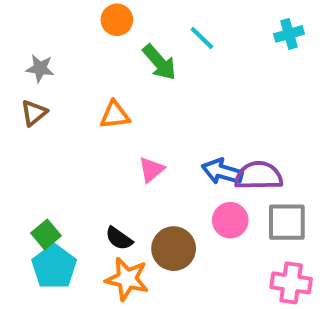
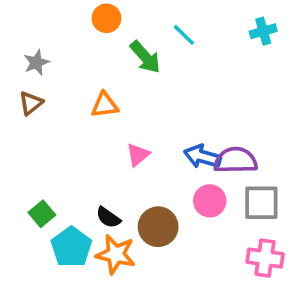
gray star: (40, 68) -> (36, 63), turned -30
cyan pentagon: (54, 267) -> (71, 247), moved

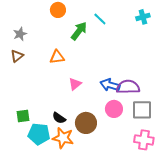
green arrow: (145, 57) -> (79, 31), turned -102
green square: (42, 214) -> (23, 116), turned 32
cyan pentagon: (71, 247) -> (39, 134), turned -30

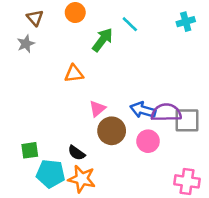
brown triangle: (17, 56) -> (35, 18), moved, turned -32
gray square: (142, 110) -> (187, 120), moved
brown circle: (86, 123) -> (112, 131), moved

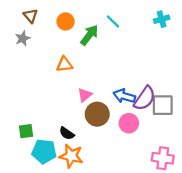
orange circle: (75, 13) -> (66, 21), moved
purple semicircle: (166, 113) -> (145, 98), turned 125

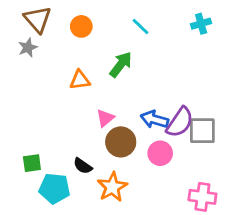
brown triangle: (31, 16) -> (38, 19), size x1.5
green arrow: (89, 35) -> (121, 64), moved
orange star: (71, 156) -> (112, 187), moved, turned 30

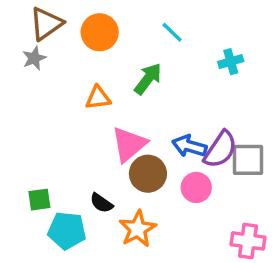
brown triangle: (38, 19) -> (46, 24), turned 36
cyan cross: (201, 24) -> (231, 62), moved
orange circle: (81, 26) -> (100, 32), size x1.4
pink triangle: (105, 118) -> (129, 144), size x1.6

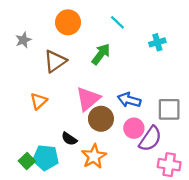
brown triangle: (46, 24) -> (55, 61), moved
orange triangle: (98, 98) -> (39, 101), moved, turned -36
purple semicircle: (220, 150) -> (150, 139), moved
green square: (39, 200) -> (27, 161), moved, turned -35

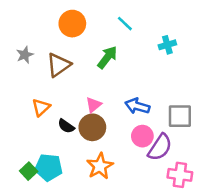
gray star: (23, 40) -> (25, 55), moved
pink triangle: (88, 99) -> (94, 105), size x0.6
brown circle: (101, 119) -> (92, 127), moved
black semicircle: (69, 139) -> (66, 126), moved

